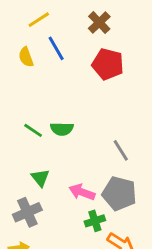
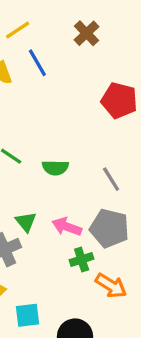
red pentagon: (108, 64) -> (119, 100), moved
green semicircle: (62, 129) -> (55, 168), moved
green triangle: (40, 178) -> (26, 222), moved

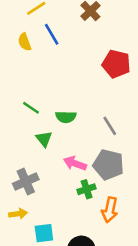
green triangle: (26, 222) -> (44, 139), moved
orange arrow: (111, 286) -> (110, 210), turned 70

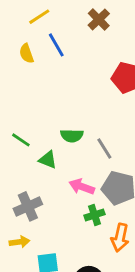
green line: (31, 108) -> (21, 140), moved
gray line: (110, 126) -> (104, 148), moved
green triangle: (44, 139) -> (48, 160), turned -30

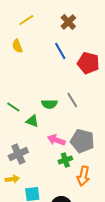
blue line: (56, 45) -> (60, 51), moved
gray line: (104, 148) -> (72, 100), moved

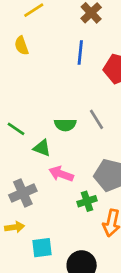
blue line: (60, 51) -> (80, 52), turned 36
pink arrow: (56, 140) -> (61, 174), moved

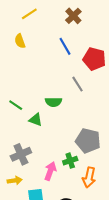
blue line: (80, 52) -> (65, 46), turned -36
gray line: (97, 119) -> (78, 84), moved
pink arrow: (61, 174) -> (50, 171), moved, turned 90

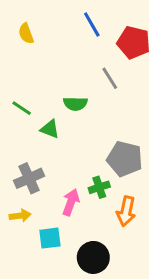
yellow semicircle: (20, 41) -> (26, 33), moved

